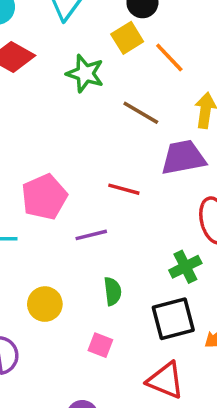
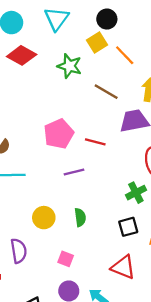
pink pentagon: (44, 197) -> (59, 134), moved
green semicircle: (113, 291) -> (80, 217), moved
black square: (173, 319) -> (128, 227), size x0.7
pink square: (100, 345) -> (66, 259), moved

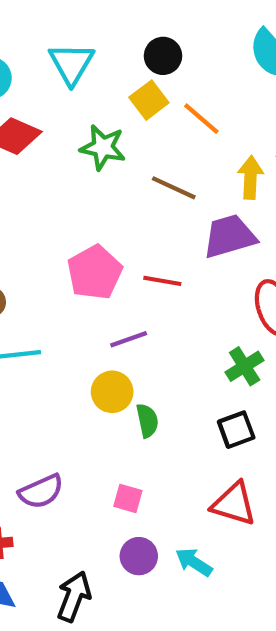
yellow circle: (44, 218) -> (112, 392), moved
purple semicircle: (19, 251) -> (41, 491), turned 80

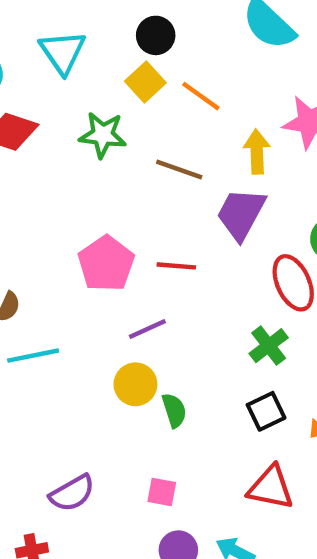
purple trapezoid: (230, 236) -> (241, 214), turned -40

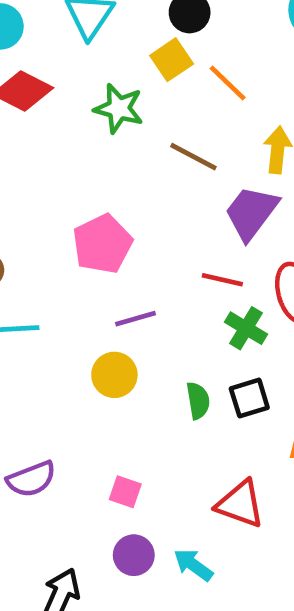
red line: (176, 266) -> (222, 280), moved
green cross: (269, 346) -> (246, 328), moved, turned -30
green semicircle: (174, 410) -> (198, 401), moved
black square: (266, 411) -> (249, 398), moved

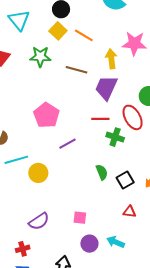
yellow circle: (114, 375) -> (38, 173), moved
black square: (249, 398) -> (125, 180), moved
red triangle: (240, 504) -> (129, 212), size x0.6

